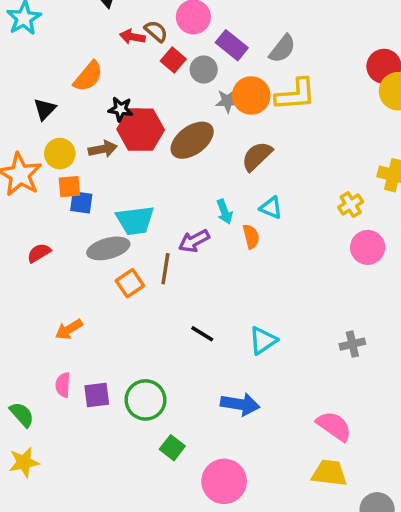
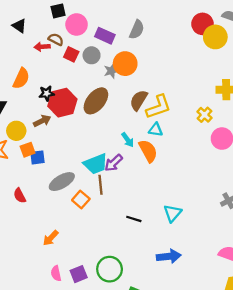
yellow L-shape: (295, 95) -> (159, 107), moved
cyan trapezoid: (135, 220) -> (96, 164), moved
orange semicircle: (251, 237) -> (148, 151), size x1.5
red semicircle: (39, 253) -> (20, 196), turned -72

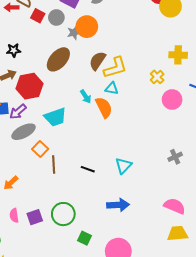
red hexagon: (62, 103) -> (29, 86), moved
purple arrow: (114, 163) -> (18, 112), moved
brown line: (100, 185) -> (54, 164), moved

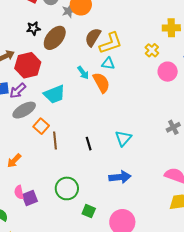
black star: (14, 50) -> (33, 28), moved
black line: (88, 169) -> (89, 144), turned 56
purple square: (35, 217) -> (30, 198), moved

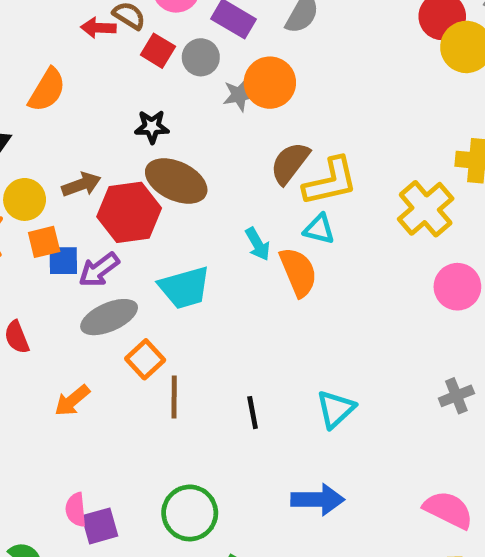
brown ellipse: (55, 38) -> (176, 181), moved, turned 70
yellow cross: (152, 50) -> (426, 209), size x1.6
pink circle: (168, 72) -> (457, 287), moved
orange arrow: (14, 161) -> (72, 401), moved

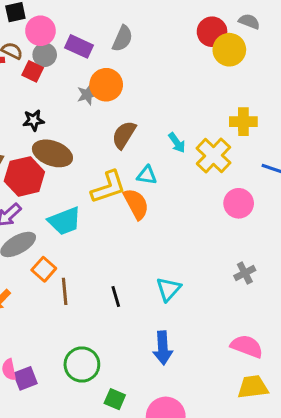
gray circle: (201, 57) -> (45, 55), moved
yellow L-shape: (330, 181) -> (108, 187), moved
cyan arrow: (258, 244) -> (177, 143), moved
blue arrow: (318, 500) -> (163, 348), turned 92

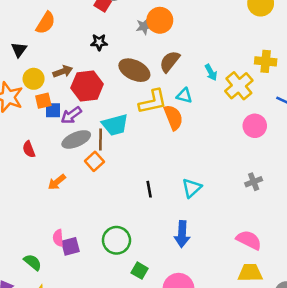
brown ellipse: (52, 153) -> (134, 70), moved
brown line: (65, 291) -> (100, 139), moved

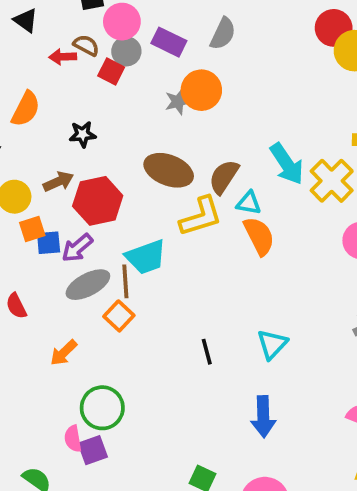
black star: (99, 42) -> (83, 134), moved
brown semicircle: (170, 62) -> (224, 177), moved
cyan arrow: (211, 72) -> (287, 164), size x1.6
orange semicircle: (173, 117) -> (259, 236), moved
green circle: (116, 240) -> (102, 408), moved

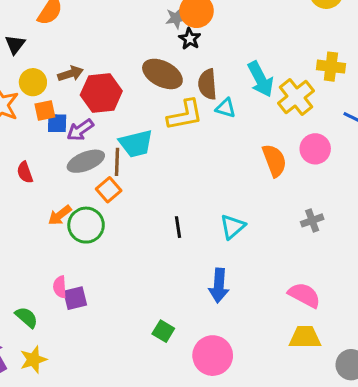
black star: (83, 134) -> (190, 39), moved, turned 30
brown semicircle: (224, 177) -> (207, 84), turned -44
orange semicircle: (259, 236) -> (274, 160), moved
green circle: (102, 408) -> (86, 225), moved

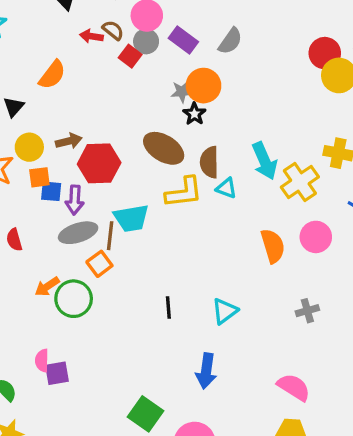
purple arrow: (80, 130) -> (75, 200), turned -56
green square: (163, 331) -> (145, 414), size x1.5

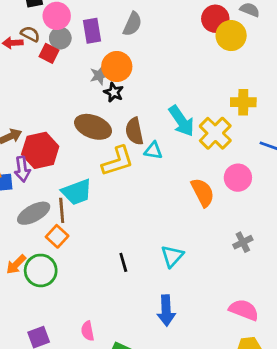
purple rectangle: (183, 40) -> (92, 31), turned 55
purple arrow: (75, 200) -> (22, 169), moved
pink semicircle: (42, 361) -> (88, 331), moved

